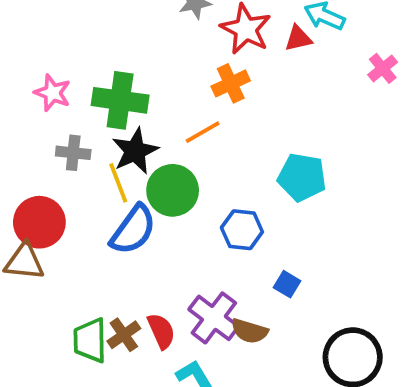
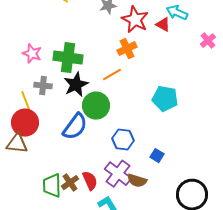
red triangle: (298, 38) -> (163, 25), turned 42
yellow line: (118, 183) -> (26, 102), moved
blue hexagon: (242, 230) -> (123, 140), moved

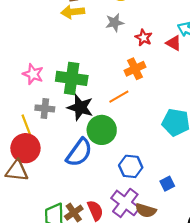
red star: (135, 20) -> (144, 38), size x0.6
black star: (76, 85) -> (80, 107), turned -30
blue square: (157, 156) -> (167, 184), turned 32

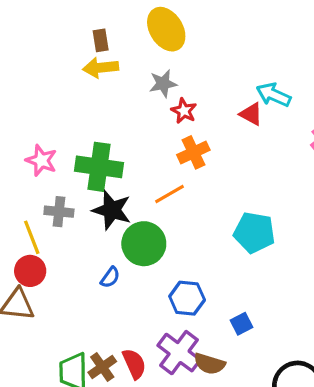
red star: (144, 38) -> (184, 111), moved
red circle: (25, 148) -> (30, 271), size x0.7
blue semicircle: (79, 152) -> (110, 277), size x0.5

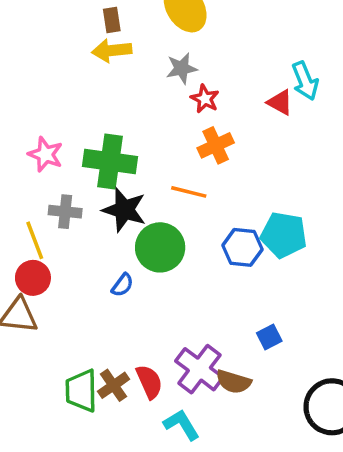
cyan arrow: (274, 95) -> (305, 81), turned -136
orange line: (169, 194) -> (189, 192), turned 44
blue hexagon: (187, 298) -> (242, 247), moved

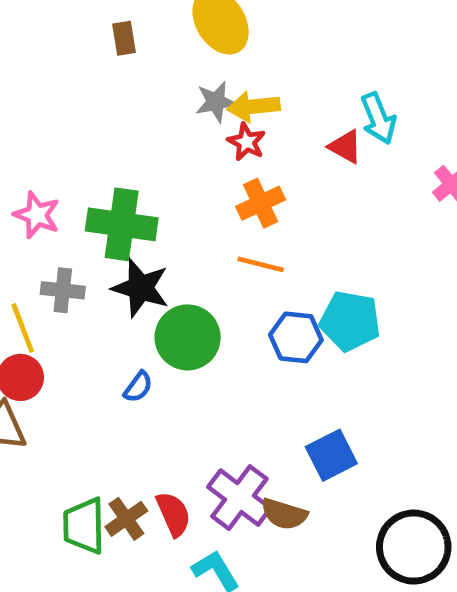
yellow arrow: (112, 50) -> (254, 107), moved
orange line: (189, 192) -> (261, 264), moved
blue square: (269, 337) -> (331, 455), size x1.5

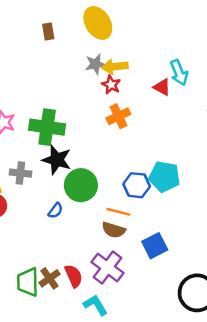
orange line: (261, 264) -> (118, 212), moved
gray cross: (63, 290) -> (20, 173), moved
brown semicircle: (284, 514) -> (114, 230), moved

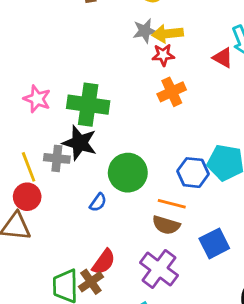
red star: (111, 85) -> (163, 55), turned -30
black star: (57, 160) -> (80, 143), moved
red semicircle: (74, 276) -> (104, 262), moved, turned 60

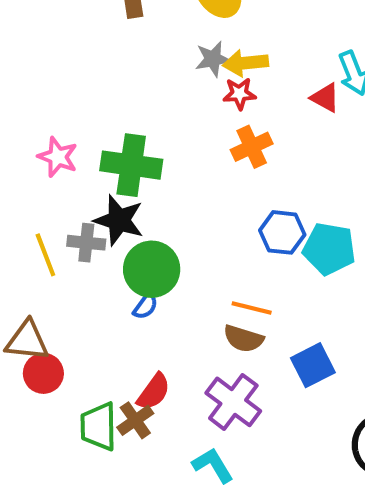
green circle: (128, 173) -> (152, 269), moved
blue hexagon: (193, 173) -> (282, 232), moved
red circle: (27, 197) -> (43, 373), moved

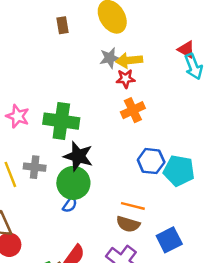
red triangle: (325, 98) -> (186, 49), moved
black star: (119, 220) -> (78, 156), moved

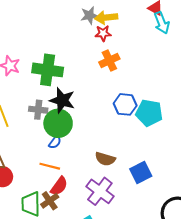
gray cross: (35, 167) -> (38, 110), moved
orange line: (133, 206) -> (50, 166), moved

